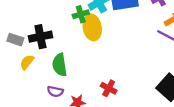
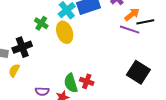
green cross: (81, 14) -> (41, 23), moved, turned -32
green semicircle: (60, 65) -> (71, 83), moved

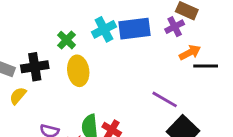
purple line: (130, 30) -> (165, 99), moved
yellow ellipse: (65, 32) -> (78, 71), moved

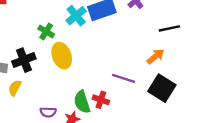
orange arrow: (190, 52) -> (155, 56), moved
purple line: (165, 99) -> (123, 78), moved

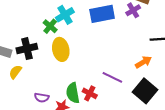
cyan cross: (76, 16) -> (65, 15), moved

